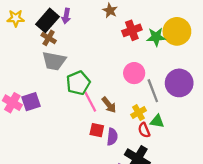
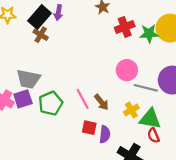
gray trapezoid: (54, 61) -> (28, 79), moved
green pentagon: (78, 83) -> (51, 103), moved
gray line: (153, 91) -> (146, 88), turned -55
green triangle: (157, 121) -> (150, 119), size x1.5
red semicircle: (144, 130) -> (153, 135), moved

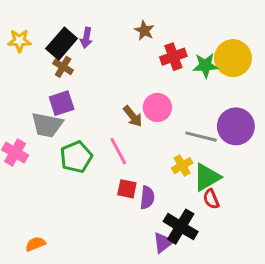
pink circle: (127, 70) -> (157, 107), moved
purple square: (23, 99) -> (62, 103), moved
brown arrow: (101, 102) -> (133, 116), moved
green triangle: (150, 119) -> (207, 177), turned -40

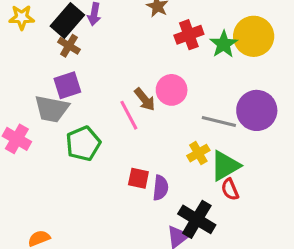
green star: (205, 65) -> (224, 44), turned -30
pink line: (118, 151) -> (129, 115), moved

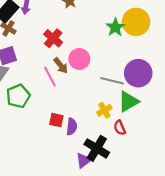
red cross: (189, 35) -> (53, 38), moved, turned -30
yellow cross: (198, 153) -> (104, 110), moved
green triangle: (225, 166) -> (128, 102), moved

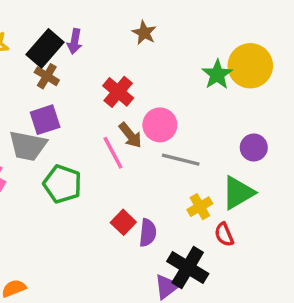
purple circle: (138, 73) -> (254, 147), size x0.6
gray line: (112, 81) -> (181, 160), moved
green pentagon: (18, 96) -> (62, 184), turned -30
red square: (56, 120) -> (123, 222), turned 32

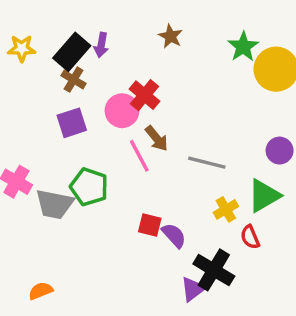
green star: (217, 74) -> (243, 47), moved
pink circle: (160, 125) -> (122, 111), moved
gray trapezoid: (28, 146) -> (54, 204), moved
red square: (123, 222) -> (150, 225), turned -30
purple semicircle: (148, 233) -> (174, 235), turned -48

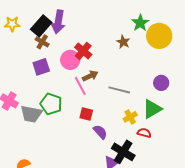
brown star: (170, 36) -> (123, 42), moved
purple arrow: (101, 45) -> (58, 22), size x1.6
brown arrow: (157, 138) -> (90, 76), turned -77
red square: (150, 225) -> (86, 114), moved
red semicircle: (250, 237) -> (144, 133), turned 128

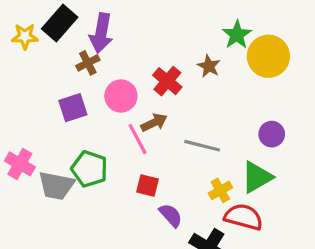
black rectangle: (41, 26) -> (60, 23), moved
brown cross: (42, 42) -> (88, 63), moved, turned 32
red cross: (83, 51) -> (167, 81), moved
red semicircle: (144, 133) -> (244, 217), size x1.6

